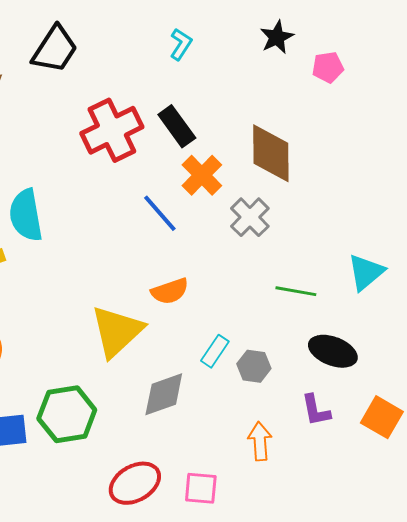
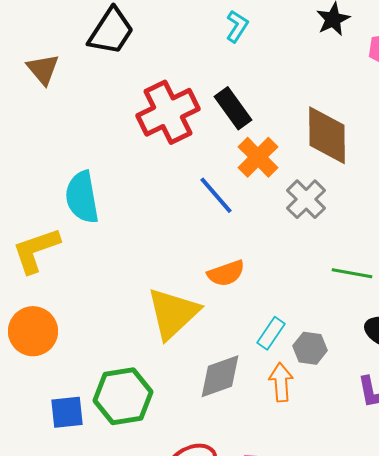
orange arrow: (260, 441) -> (281, 382), moved

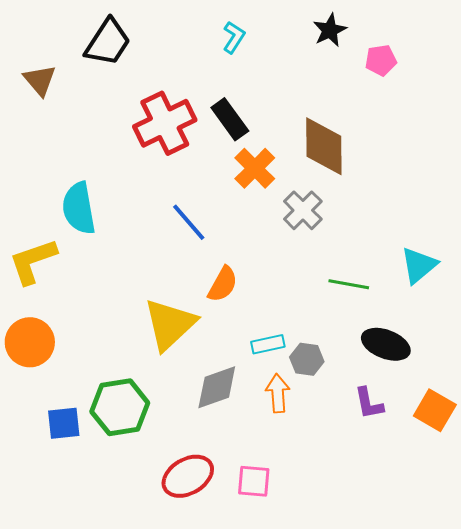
blue line: (216, 195) -> (189, 222), moved
orange semicircle: (226, 273) -> (223, 284), turned -42
cyan rectangle: (271, 333) -> (268, 344), turned 44

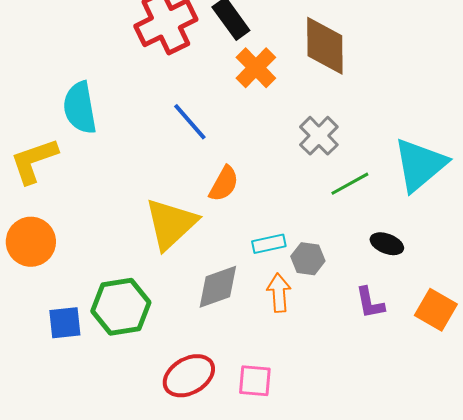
gray cross: (303, 210) -> (319, 136), moved
cyan triangle: (419, 265) -> (420, 165), size x1.5
green line: (349, 284) -> (350, 184), turned -39
black ellipse: (386, 344) -> (387, 244), size x0.7

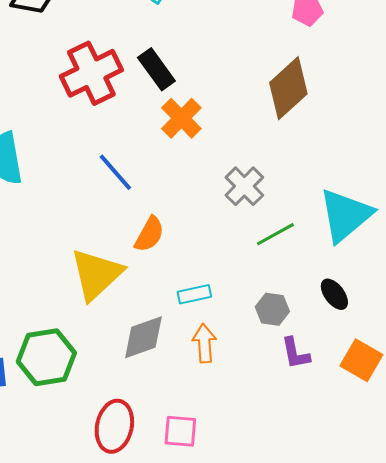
brown diamond: (325, 46) -> (288, 88), moved, turned 48
black ellipse: (387, 244) -> (334, 294), moved, turned 32
gray hexagon: (308, 259) -> (272, 309), moved
red ellipse: (189, 376) -> (114, 426), turned -48

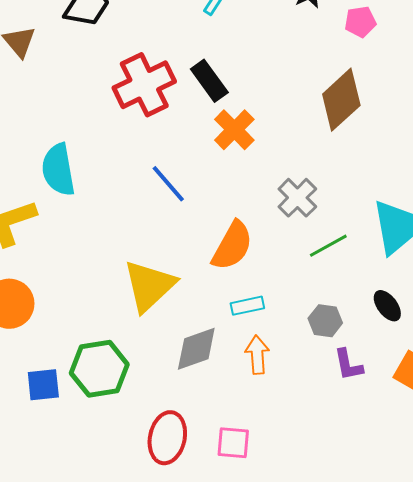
orange semicircle: (149, 234) -> (232, 246), moved, size x1.4

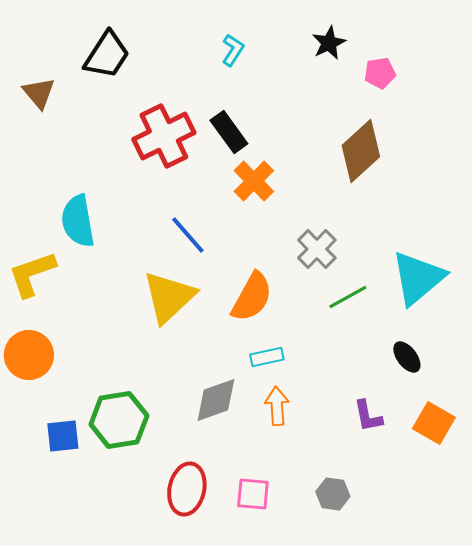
yellow triangle: (149, 286) -> (169, 297), moved
gray hexagon: (325, 321) -> (333, 494), moved

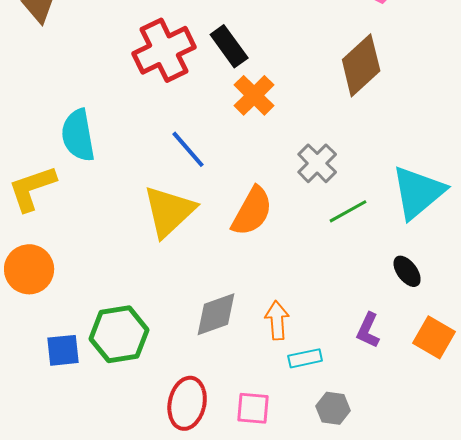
cyan rectangle: (267, 357) -> (305, 358), moved
purple L-shape: (368, 416) -> (368, 330), turned 36

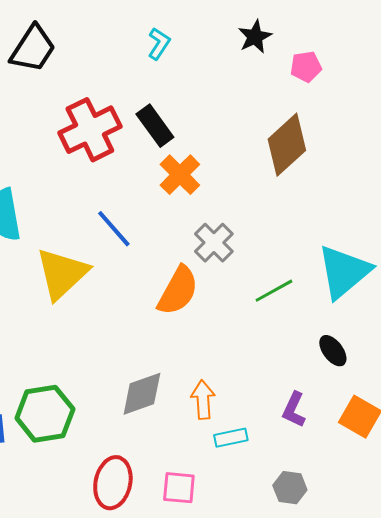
gray cross: (317, 163) -> (214, 243), moved
yellow triangle: (169, 211) -> (62, 274), moved
gray hexagon: (333, 408) -> (290, 488), moved

